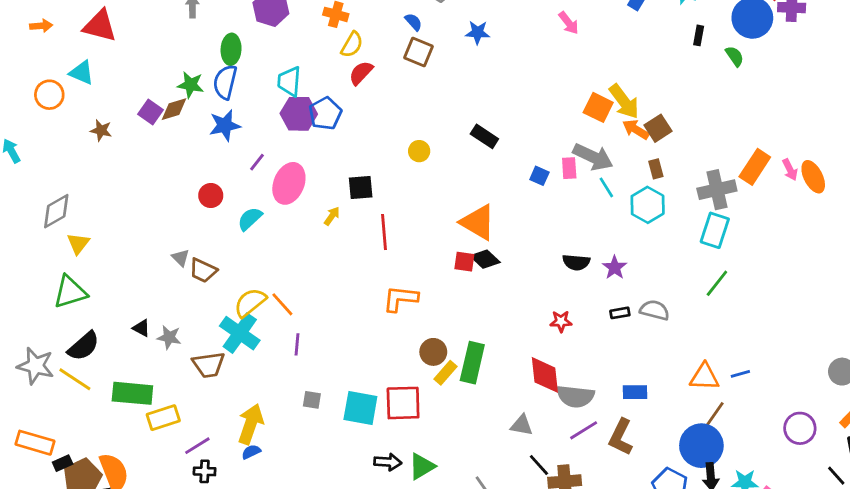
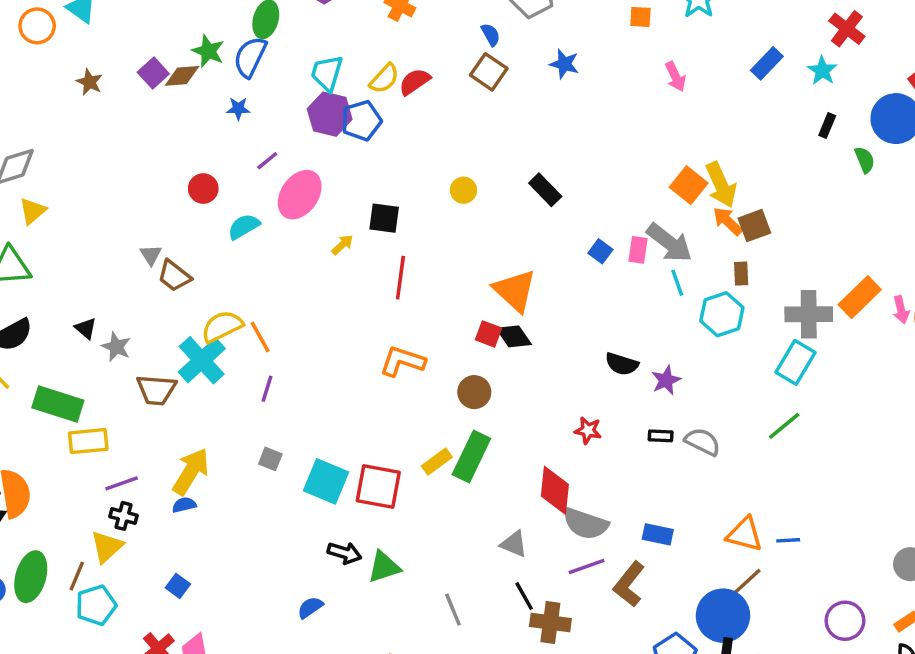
yellow semicircle: (352, 45) -> (384, 79), moved
blue star: (225, 125) -> (238, 109), size x0.6
brown circle: (433, 352) -> (474, 392), moved

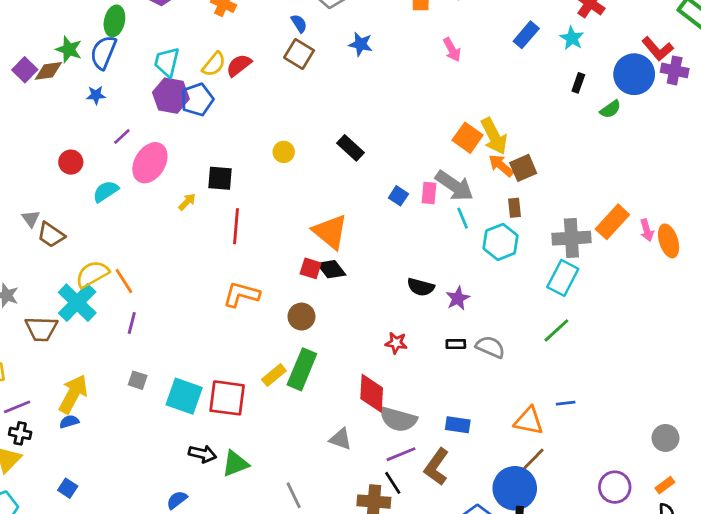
green semicircle: (865, 160) -> (610, 109), turned 80
blue line: (788, 540) -> (566, 403), moved
black line: (524, 596) -> (393, 483), moved

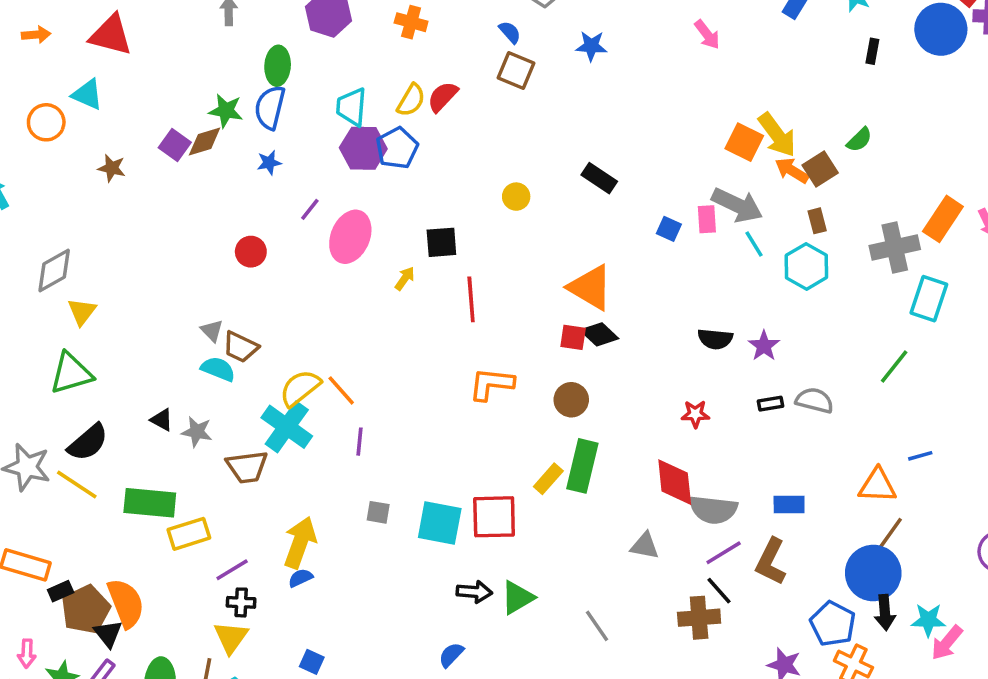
green semicircle: (610, 109) -> (859, 140), moved
cyan semicircle: (106, 191) -> (218, 369), moved, turned 64
cyan rectangle: (563, 278) -> (929, 299), moved

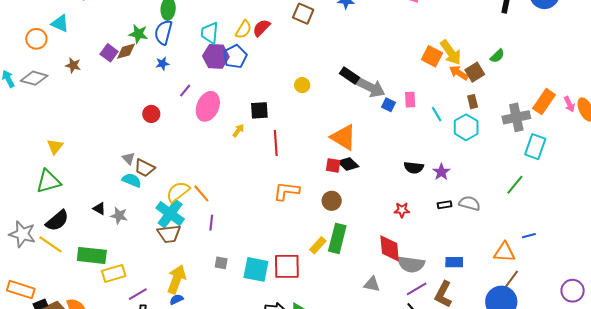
gray arrow: (737, 205) -> (371, 87), moved
gray diamond: (54, 270) -> (34, 78), moved, turned 44
brown trapezoid: (247, 467) -> (169, 234), moved

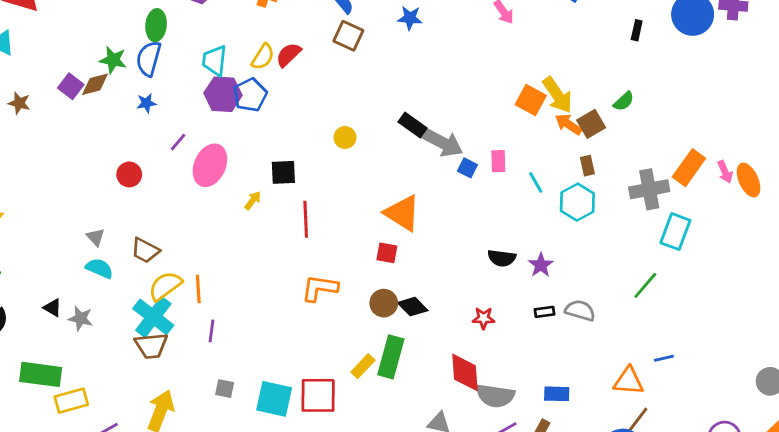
black diamond: (348, 164) -> (413, 307), moved
brown trapezoid: (145, 168) -> (145, 250), moved
orange line: (201, 193) -> (198, 289), turned 36

